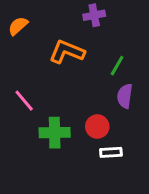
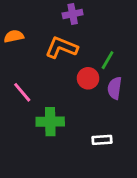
purple cross: (94, 15) -> (73, 14), moved
orange semicircle: (18, 26) -> (14, 36), moved, turned 30
red circle: (97, 127) -> (88, 78), moved

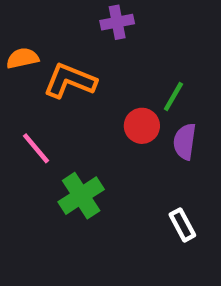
orange L-shape: (61, 48) -> (70, 81), moved
green cross: (50, 122) -> (81, 196), turned -32
white rectangle: (102, 140) -> (182, 225), moved, turned 66

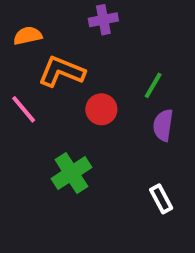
orange semicircle: (23, 58) -> (28, 36), moved
red circle: (142, 126) -> (101, 109), moved
pink line: (36, 148) -> (24, 109), moved

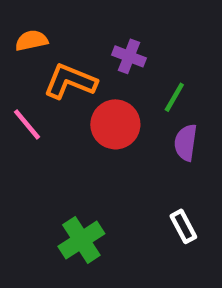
purple cross: (103, 20) -> (129, 56), moved, turned 32
red circle: (101, 109) -> (115, 124), size x1.4
green cross: (71, 173) -> (81, 240), moved

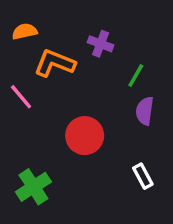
red circle: (115, 124) -> (85, 136), moved
green cross: (81, 240) -> (33, 187), moved

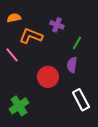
purple semicircle: (145, 111) -> (72, 65), moved
white rectangle: (143, 176) -> (81, 100), size x1.5

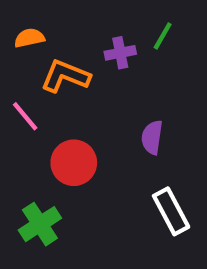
purple cross: (57, 25) -> (120, 53), turned -32
green line: (77, 43) -> (163, 36), moved
red circle: (48, 77) -> (74, 163), moved

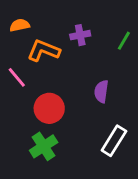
green line: (163, 36) -> (124, 41), moved
white rectangle: (171, 211) -> (114, 141), turned 60
green cross: (40, 224) -> (44, 146), moved

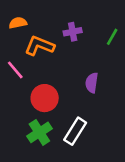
white rectangle: (114, 141) -> (75, 131), moved

